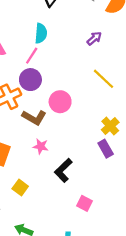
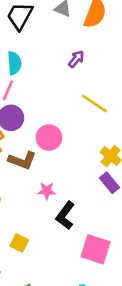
pink star: (41, 146) -> (47, 191), moved
pink square: (84, 203) -> (96, 249), size x1.6

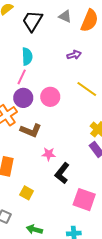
purple arrow: (76, 59) -> (74, 55), turned 32
pink circle: (49, 138) -> (50, 97), moved

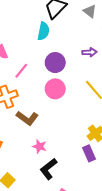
cyan semicircle: (27, 56) -> (43, 31), moved
pink line: (22, 77) -> (21, 71), moved
purple circle: (23, 98) -> (55, 63), moved

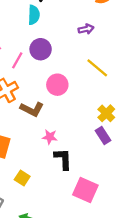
purple circle: (55, 63) -> (41, 49), moved
pink circle: (55, 89) -> (57, 85), moved
black L-shape: (49, 169) -> (63, 159), turned 135

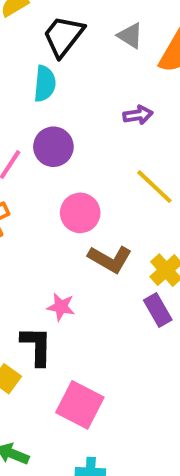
brown L-shape: (32, 109) -> (110, 259), moved
black L-shape: (63, 159) -> (37, 346), moved
pink square: (85, 190) -> (80, 405), moved

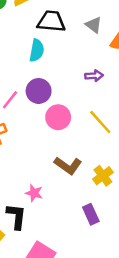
black trapezoid: (63, 36) -> (51, 21), turned 52
pink circle: (80, 213) -> (58, 117), moved
purple rectangle: (158, 310) -> (91, 214), moved

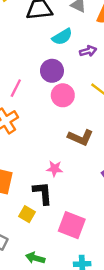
cyan semicircle: (37, 50) -> (62, 37), moved, turned 60
purple circle: (39, 91) -> (52, 71), moved

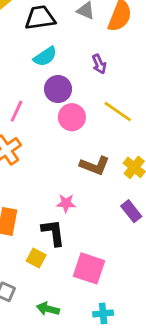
cyan semicircle: (62, 37) -> (45, 57), moved
purple arrow: (88, 51) -> (99, 64), turned 84

